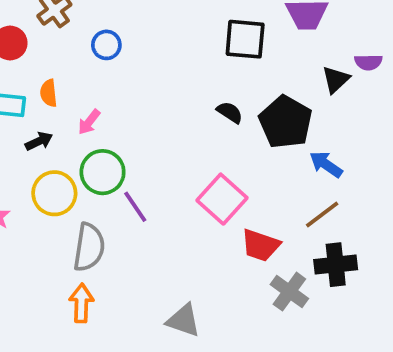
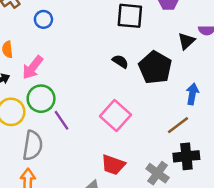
pink arrow: (89, 122) -> (33, 67), size x1.5
blue arrow: (326, 164) -> (192, 94), moved, turned 65
red trapezoid: (261, 245) -> (113, 165), moved

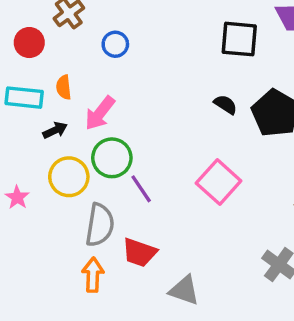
red trapezoid: (113, 165) -> (139, 252), moved

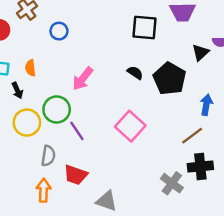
orange semicircle: (64, 87) -> (30, 68), moved
pink arrow: (100, 113) -> (83, 79), moved
black arrow: (55, 130) -> (17, 90), turned 91
gray semicircle: (100, 225) -> (48, 156), size x0.7

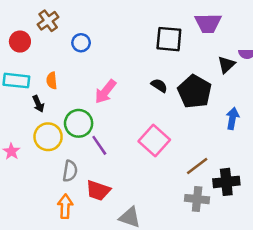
brown line: (192, 136) -> (197, 166), moved
gray cross: (172, 183) -> (197, 199), turned -30

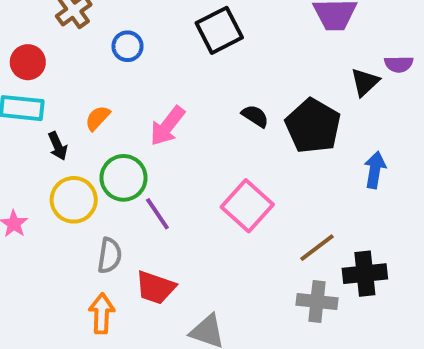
black square: (169, 39) -> (219, 30), moved, turned -32
red circle: (20, 42) -> (28, 62), moved
orange semicircle: (52, 81) -> (98, 118), moved, turned 49

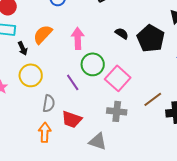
orange semicircle: (98, 118) -> (43, 34), size x1.5
pink arrow: (167, 126) -> (78, 38), turned 140
green circle: (124, 178) -> (93, 64), moved
gray cross: (317, 302) -> (117, 111), moved

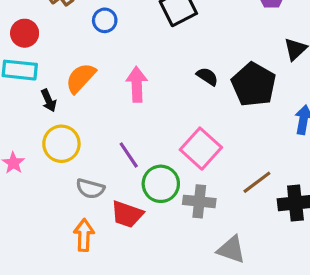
green circle: (93, 64) -> (161, 184), moved
gray semicircle: (49, 103) -> (90, 189), turned 96
gray triangle: (98, 141) -> (231, 250), moved

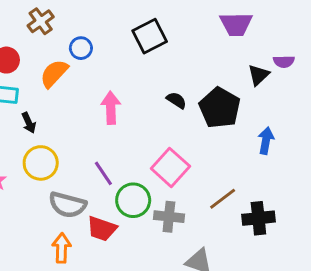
orange semicircle: (81, 78) -> (54, 73), moved
gray semicircle: (90, 189) -> (68, 205), size x1.4

